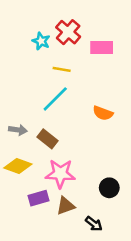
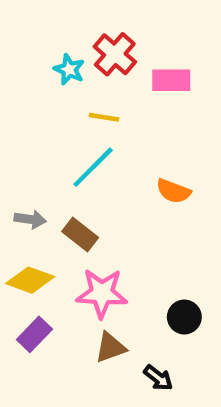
purple rectangle: (38, 198) -> (34, 334), moved, turned -30

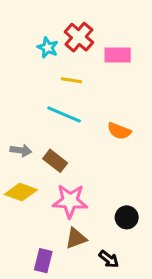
cyan line: (93, 167) -> (64, 115), turned 68
purple rectangle: (34, 334) -> (43, 261), moved, turned -30

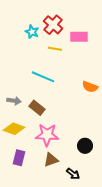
yellow line: (72, 80) -> (55, 49), moved
orange semicircle: (119, 131) -> (90, 87), moved
purple rectangle: (43, 261) -> (19, 158), moved

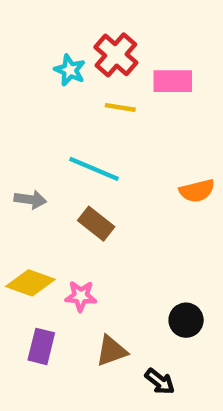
orange semicircle: (90, 87) -> (197, 191), turned -35
gray arrow: (14, 101) -> (30, 200), moved
brown rectangle: (37, 108) -> (96, 224), moved
pink star: (47, 135) -> (81, 296), moved, size x0.6

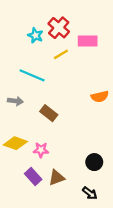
yellow line: (120, 107) -> (61, 54), turned -40
cyan line: (94, 169) -> (32, 75), moved
purple rectangle: (41, 346) -> (33, 177), moved, turned -56
black arrow: (160, 382) -> (90, 193), moved

